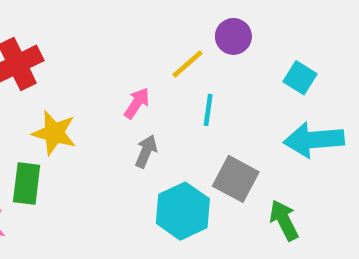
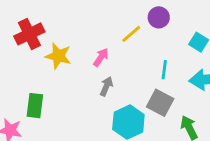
cyan line: (208, 110) -> (164, 70), moved
yellow star: (54, 133) -> (58, 56), moved

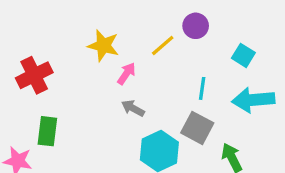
red cross: (29, 34) -> (34, 75), moved
yellow star: (58, 56) -> (103, 46), moved
gray arrow: (106, 86) -> (133, 108), turned -84

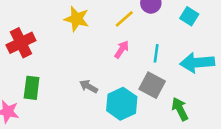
cyan square: (243, 55) -> (189, 16), moved
pink arrow: (126, 74) -> (122, 49), moved
gray arrow: (133, 108) -> (89, 86), moved

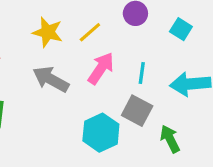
yellow line: (124, 19) -> (90, 32), moved
pink arrow: (122, 49) -> (101, 68), size x1.5
gray arrow: (89, 86) -> (51, 79), moved, size x1.6

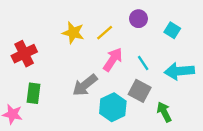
cyan line: (142, 73) -> (143, 63), turned -42
gray arrow: (51, 79) -> (85, 85), moved, turned -68

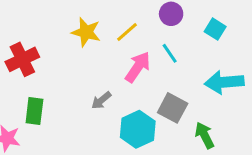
cyan line: (143, 63) -> (170, 53), moved
gray arrow: (85, 85) -> (101, 100), size x0.6

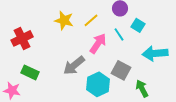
cyan square: (215, 29) -> (138, 25), moved
gray arrow: (101, 100) -> (74, 65), size x1.6
green rectangle: (34, 111) -> (30, 72), turned -72

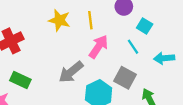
yellow line: (91, 20) -> (90, 20), turned -56
cyan line: (119, 34) -> (133, 47), moved
cyan arrow: (155, 53) -> (164, 58), size x0.7

